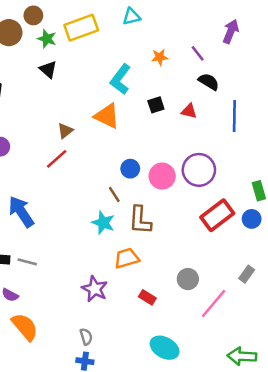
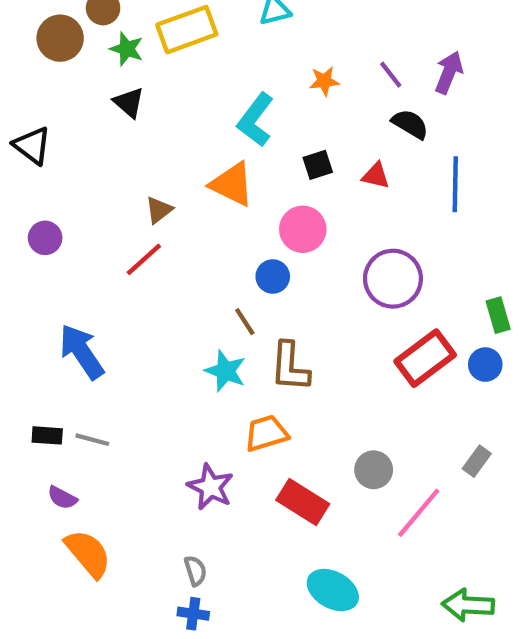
purple arrow: (231, 31) -> (449, 73), moved
pink circle: (162, 176) -> (303, 229), moved
red rectangle: (147, 297) -> (303, 502), size x1.6

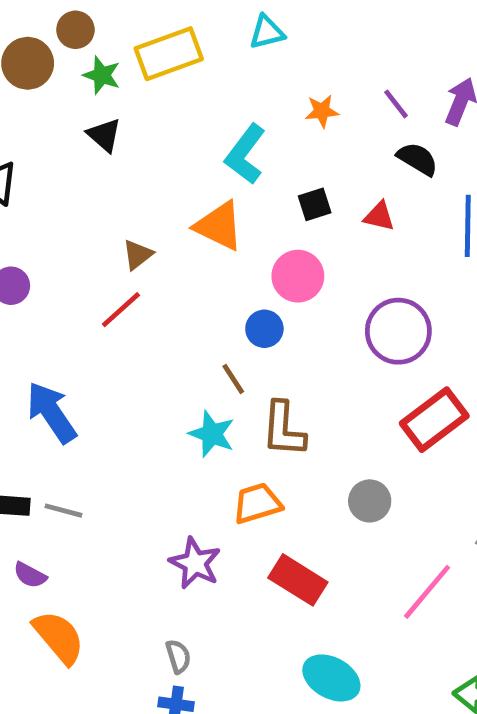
gray circle: (374, 470) -> (370, 501), moved

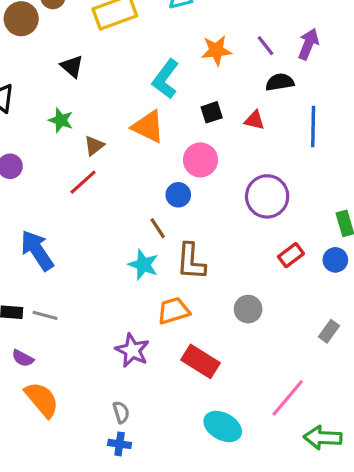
green star: (102, 75) -> (61, 120), moved
orange star: (322, 111) -> (216, 50), size x1.4
black semicircle: (418, 159) -> (280, 82), turned -40
red rectangle: (434, 420) -> (291, 255), size x0.6
pink line: (427, 592) -> (288, 398), moved

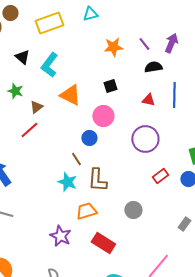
cyan L-shape: (166, 79) -> (49, 65), moved
red triangle: (254, 120) -> (148, 100), moved

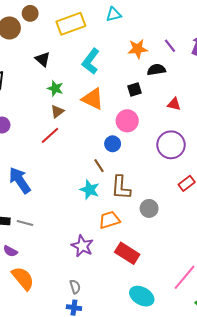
cyan L-shape: (49, 65) -> (91, 61), moved
black semicircle: (153, 67) -> (156, 70), moved
green star: (15, 91) -> (55, 88), moved
gray circle: (133, 210) -> (149, 208), moved

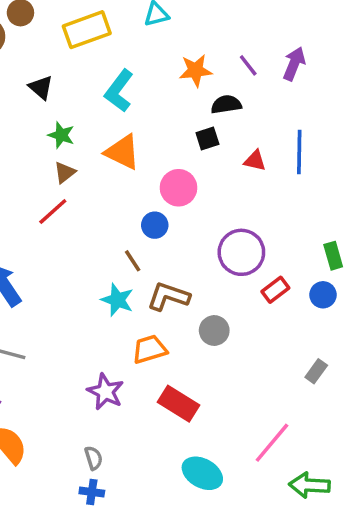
black square: (134, 90) -> (207, 138), moved
purple circle: (171, 145) -> (241, 252), moved
brown L-shape: (121, 188) -> (168, 297), turned 105

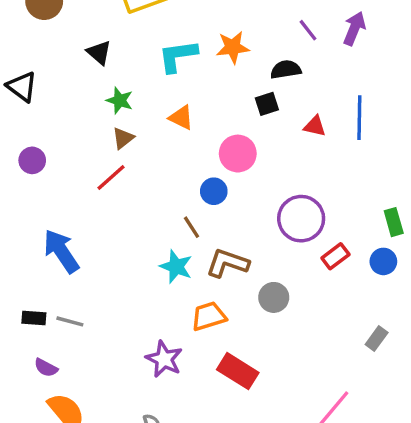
orange star: (196, 70) -> (233, 47), moved
cyan L-shape: (119, 91) -> (178, 56), turned 45
orange triangle: (122, 152) -> (181, 118), size x0.7

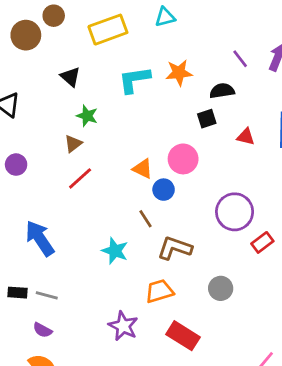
orange triangle: (181, 118) -> (143, 169), moved
brown triangle: (123, 138) -> (73, 144), moved
cyan star: (176, 267) -> (115, 251), moved
gray circle: (274, 297) -> (221, 288), moved
purple semicircle: (46, 368) -> (43, 330), moved

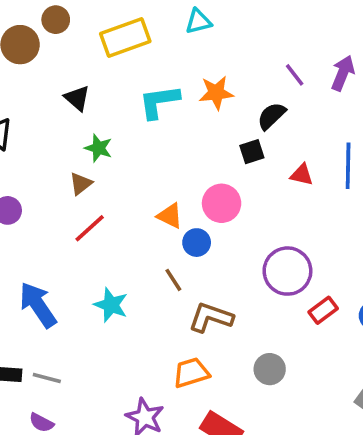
black semicircle: (222, 91) -> (271, 116), turned -35
cyan star: (115, 251) -> (111, 305), moved

